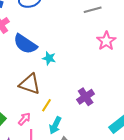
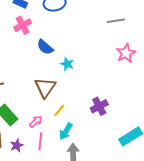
blue semicircle: (25, 44) -> (45, 47), size x0.7
brown triangle: (30, 84) -> (45, 87), turned 40

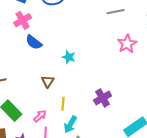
blue semicircle: (45, 47) -> (34, 42), moved
brown triangle: (45, 87) -> (48, 81), size x0.6
yellow line: (59, 110) -> (63, 104), turned -32

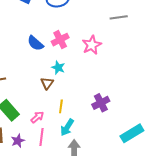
pink cross: (23, 20) -> (60, 40), moved
pink star: (127, 44) -> (92, 45), moved
cyan star: (69, 57) -> (58, 68), moved

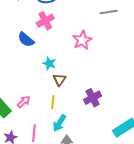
pink cross: (60, 40) -> (45, 21), moved
brown triangle: (47, 83) -> (59, 80), moved
pink arrow: (37, 117) -> (24, 102), moved

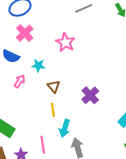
cyan star: (49, 63) -> (38, 65), moved
pink arrow: (24, 102) -> (20, 81), moved

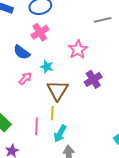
brown triangle: (54, 86) -> (58, 90), size x1.6
purple cross: (90, 95) -> (93, 79), moved
pink line: (43, 145) -> (36, 126), moved

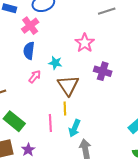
pink cross: (40, 32) -> (30, 26), moved
blue semicircle: (22, 52) -> (29, 51), turned 66
purple cross: (93, 79) -> (103, 71), turned -36

